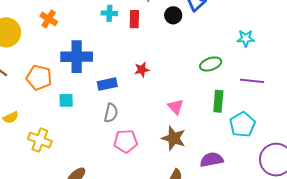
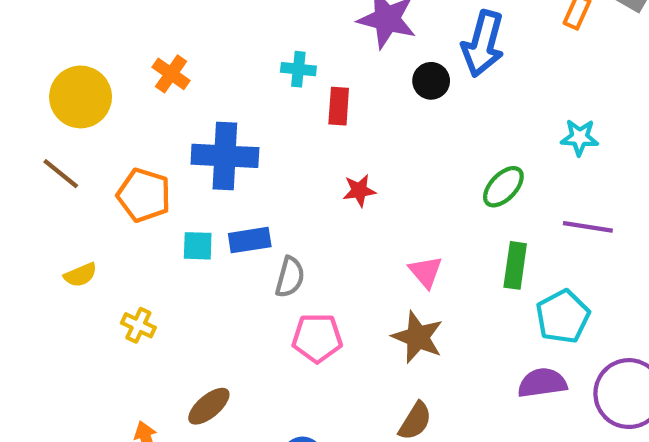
red rectangle: (134, 19) -> (339, 106), moved
green ellipse: (211, 64) -> (503, 187), turned -30
blue rectangle: (107, 84) -> (250, 240), moved
yellow cross: (40, 140) -> (138, 325), size x0.7
purple semicircle: (212, 160) -> (542, 383), moved

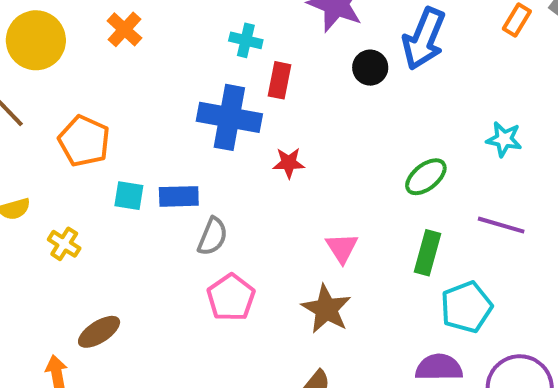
blue cross: (225, 156) -> (229, 117), moved
yellow cross: (138, 325) -> (64, 244), moved
pink pentagon: (317, 338) -> (231, 297), turned 30
brown ellipse: (209, 406) -> (99, 332), moved

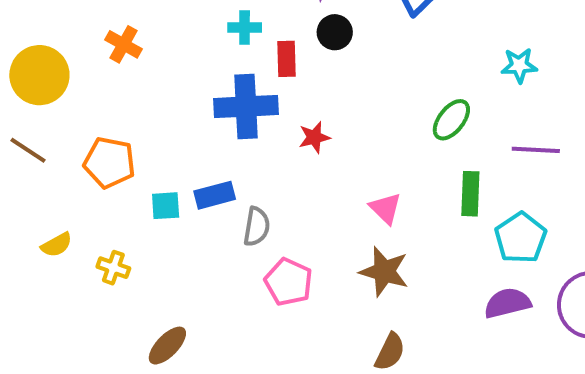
black circle: (370, 68) -> (335, 32), moved

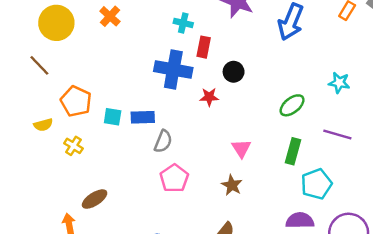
black circle: (335, 32) -> (234, 72), moved
orange pentagon: (109, 163) -> (76, 101), moved
brown star: (384, 272) -> (232, 185), size x0.7

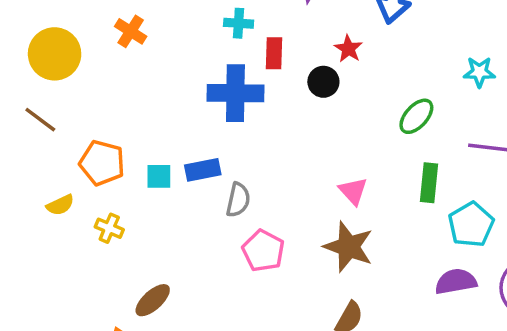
red star: (209, 97) -> (348, 49), moved, turned -30
brown star: (232, 185) -> (348, 247), size x1.6

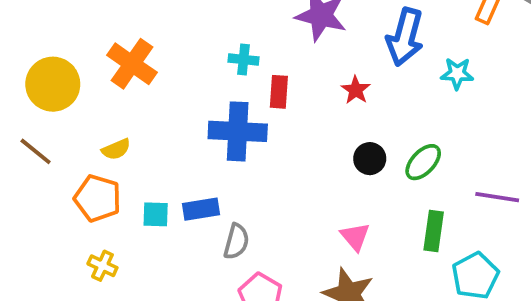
orange cross: (131, 31) -> (132, 64), size x1.5
cyan star: (479, 72) -> (457, 74), moved
black circle: (323, 82) -> (370, 159), moved
yellow semicircle: (60, 205) -> (116, 149), moved

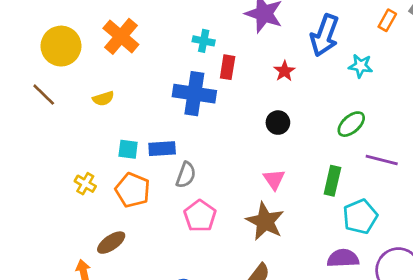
black circle: (370, 159) -> (278, 123), moved
green ellipse: (423, 162) -> (351, 124), moved
orange pentagon: (98, 198) -> (133, 190), moved

